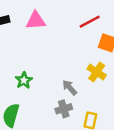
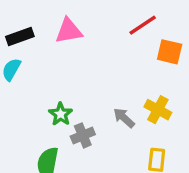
yellow cross: (97, 72) -> (158, 110), moved
gray cross: (64, 109) -> (83, 135), moved

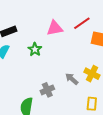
pink triangle: (69, 31) -> (55, 28), moved
green star: (61, 114) -> (35, 49), moved

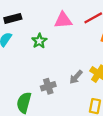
gray arrow: (72, 79) -> (76, 77), turned -96

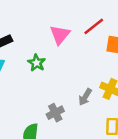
pink triangle: (63, 20) -> (60, 35), turned -36

